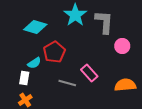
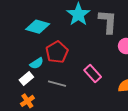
white rectangle: (24, 78) -> (26, 79), turned 40
gray line: (67, 83) -> (57, 84), moved

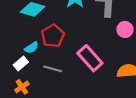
pink rectangle: (93, 73) -> (90, 58), size x1.4

